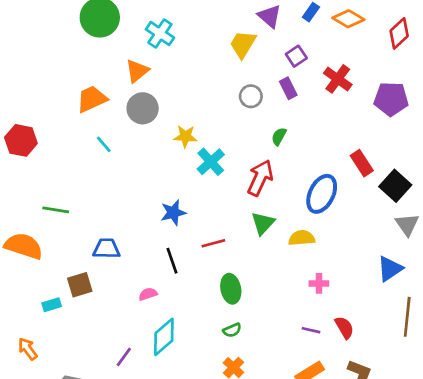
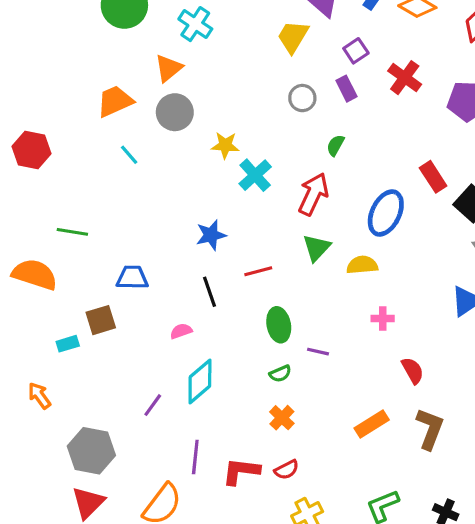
purple line: (311, 330) -> (318, 352), moved

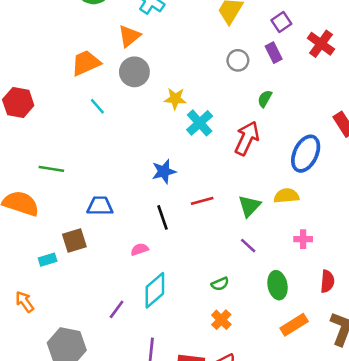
green triangle: (317, 248) -> (249, 206), moved
green ellipse: (279, 325) -> (278, 285), moved
purple line: (318, 352) -> (248, 246), moved, turned 30
red semicircle: (413, 370) -> (327, 281), turned 35

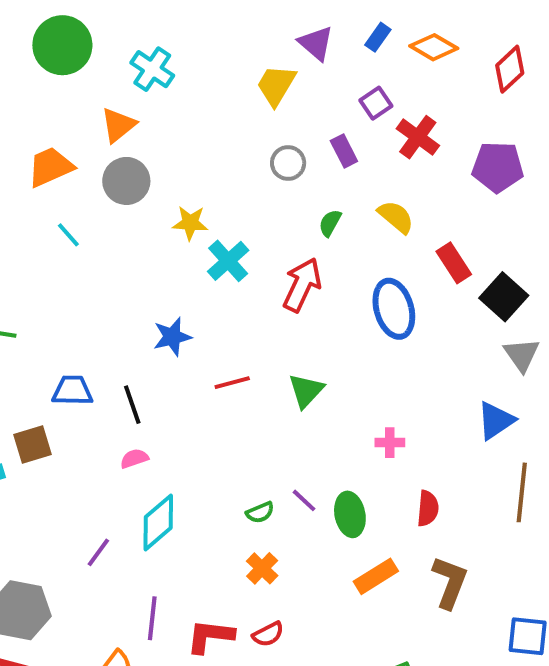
purple square: (281, 22) -> (376, 103), moved
blue ellipse: (306, 154) -> (394, 309), turned -42
yellow semicircle: (286, 196) -> (396, 217), moved, turned 45
black line: (163, 217) -> (132, 405), moved
purple line: (248, 246) -> (304, 500), moved

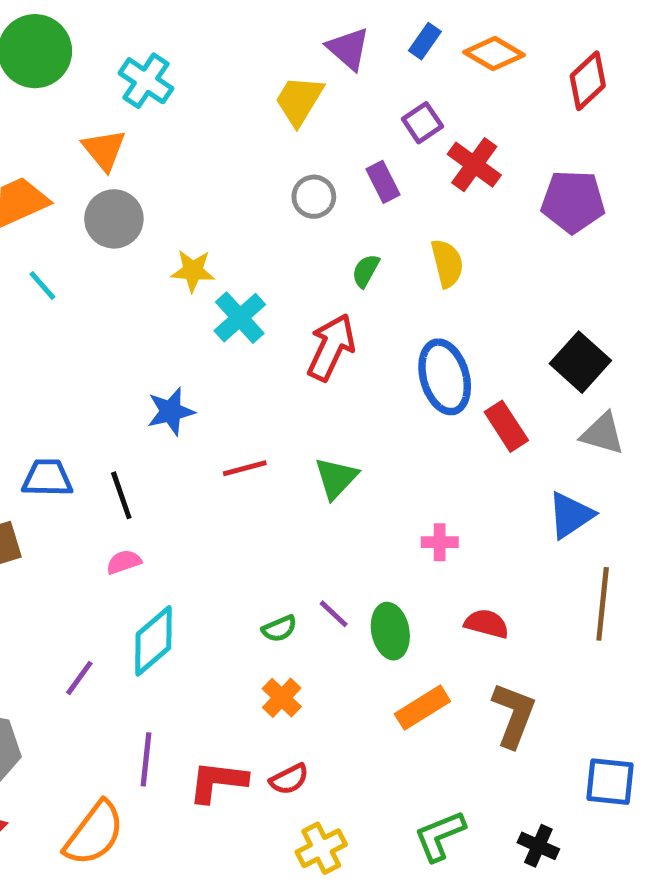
orange triangle: (118, 125) -> (104, 150), turned -30
yellow semicircle: (396, 217) -> (447, 263), turned 36
red rectangle: (454, 263) -> (506, 426), moved
gray triangle: (522, 355) -> (603, 434), turned -39
red semicircle: (428, 508) -> (487, 624), turned -80

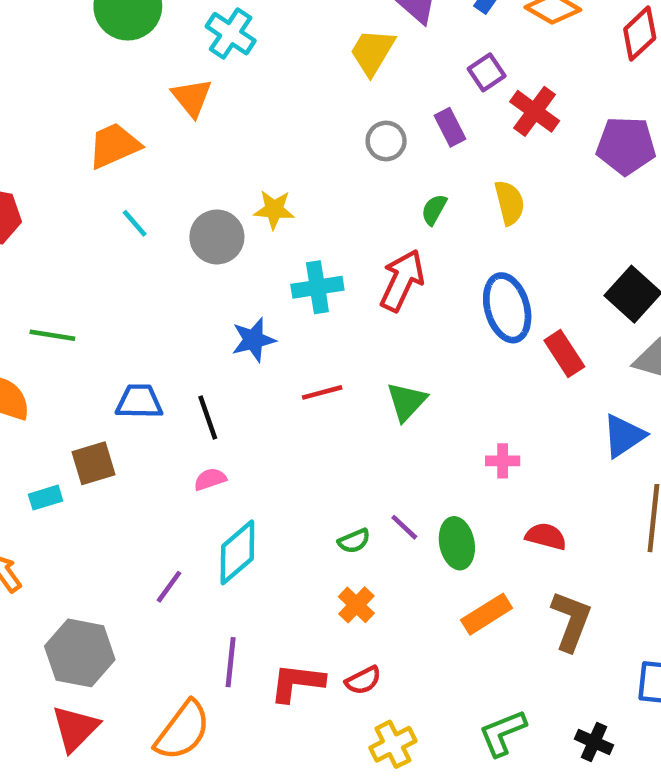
gray circle: (114, 219) -> (217, 237), moved
cyan cross: (240, 318) -> (317, 287), moved, turned 33

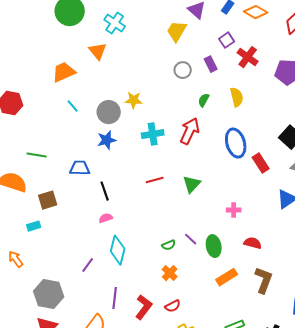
blue star: (253, 340) -> (107, 140), moved
blue trapezoid: (139, 402) -> (80, 168), moved
brown square: (94, 463) -> (48, 200), moved
cyan diamond: (237, 552) -> (118, 250), turned -36
red L-shape: (297, 683) -> (144, 307), turned 120

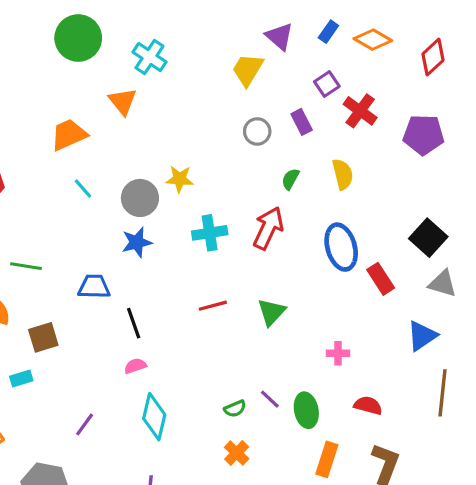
purple line: (88, 265) -> (85, 424), moved
orange rectangle: (227, 277) -> (327, 459), turned -40

